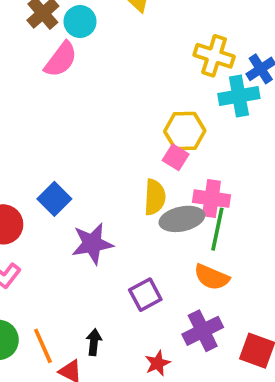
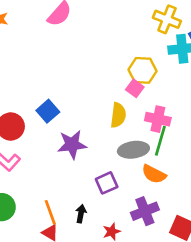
gray ellipse: (182, 219) -> (133, 150), moved
black arrow: (94, 342) -> (81, 214), moved
orange line: (43, 346) -> (50, 212), moved

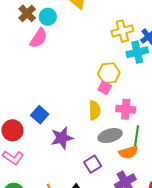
yellow cross: (167, 19) -> (122, 31), turned -30
green line: (160, 141) -> (136, 137), moved
orange semicircle: (154, 174) -> (128, 152), turned -36

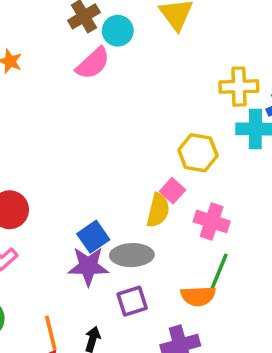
pink square: (105, 88) -> (173, 191), moved
blue square: (40, 115) -> (93, 237), moved
gray ellipse: (110, 136) -> (132, 255), moved
purple star: (62, 138) -> (88, 266), moved

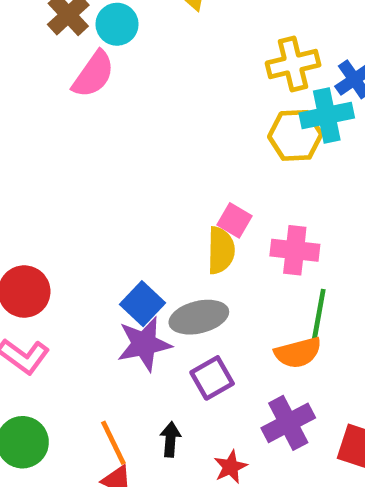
yellow hexagon: (198, 153) -> (295, 135), moved

